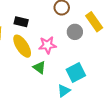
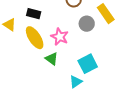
pink star: (47, 45) -> (60, 37), turned 30

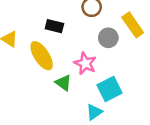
black rectangle: (34, 14) -> (54, 26), moved
pink star: (60, 37) -> (85, 63), moved

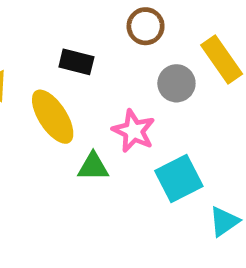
green triangle: (63, 83) -> (93, 167), turned -36
cyan triangle: (94, 112) -> (224, 221), moved

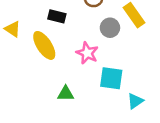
green triangle: (93, 167) -> (66, 93), moved
cyan square: (179, 179) -> (111, 78), turned 35

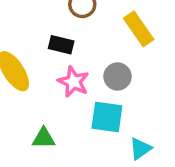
black rectangle: (57, 16) -> (61, 45), moved
gray circle: (110, 28) -> (118, 76), moved

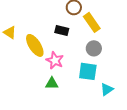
yellow rectangle: (139, 29) -> (92, 22), moved
pink star: (73, 82) -> (55, 60), moved

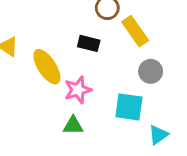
gray circle: (94, 48) -> (151, 71), moved
pink star: (55, 60) -> (78, 90), turned 30

